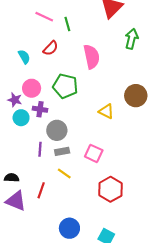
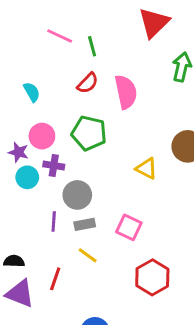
red semicircle: (51, 48) -> (88, 83), moved

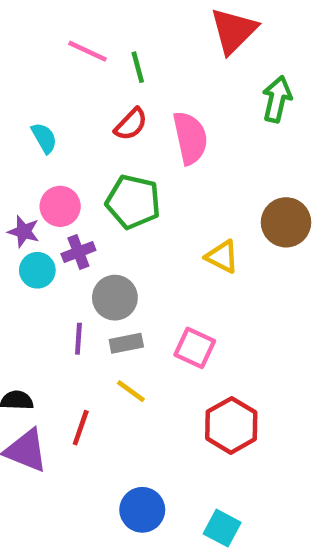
purple cross: (54, 166) -> (78, 252), turned -30

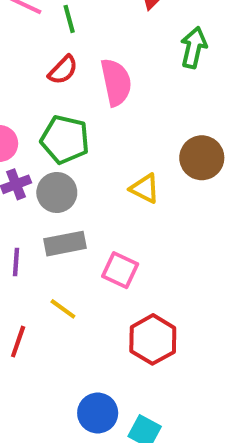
gray circle: (115, 298) -> (57, 192), moved
gray rectangle: (126, 343) -> (65, 244), moved, size x1.4
blue circle: (142, 510) -> (98, 413), moved

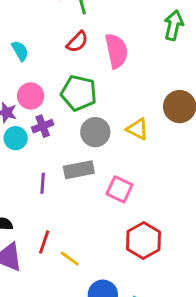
gray circle: (57, 192) -> (95, 132), moved
yellow line: (63, 309) -> (70, 259), moved

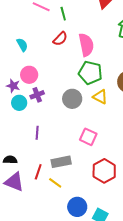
green pentagon: (79, 93) -> (90, 73), moved
gray rectangle: (79, 170) -> (61, 162), moved

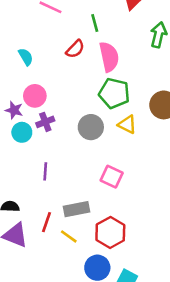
green line: (63, 14) -> (95, 23), moved
red hexagon: (104, 171) -> (110, 233), moved

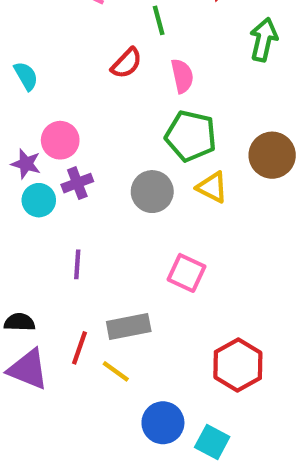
cyan semicircle: (26, 57) -> (26, 76), moved
pink semicircle: (109, 57) -> (182, 76), size x0.7
red hexagon: (110, 233) -> (238, 365), moved

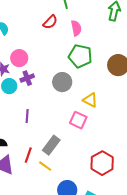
yellow triangle: (212, 187) -> (90, 100), moved
gray rectangle: (129, 326) -> (51, 145), turned -42

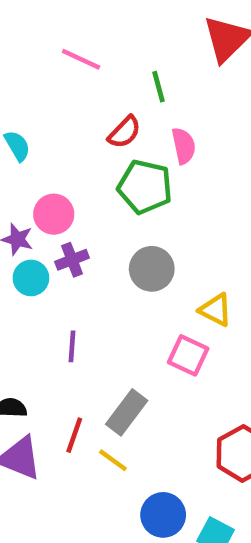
green pentagon: (80, 56) -> (145, 187), moved

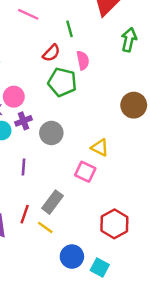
gray circle: (152, 269) -> (51, 133), moved

